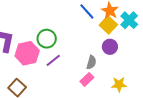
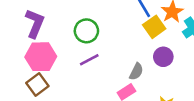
yellow square: (108, 25) -> (154, 27), moved
pink hexagon: (27, 53) -> (41, 57), moved

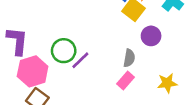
green circle: (86, 31) -> (64, 51), moved

